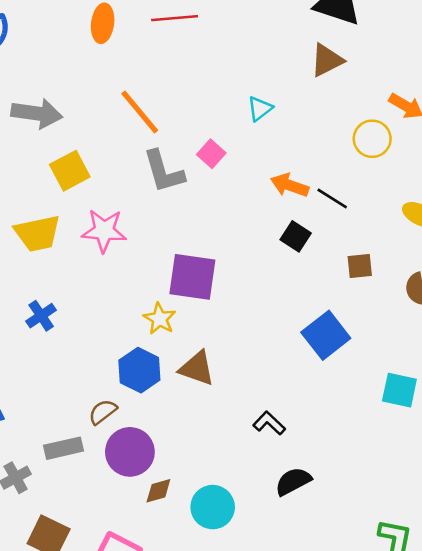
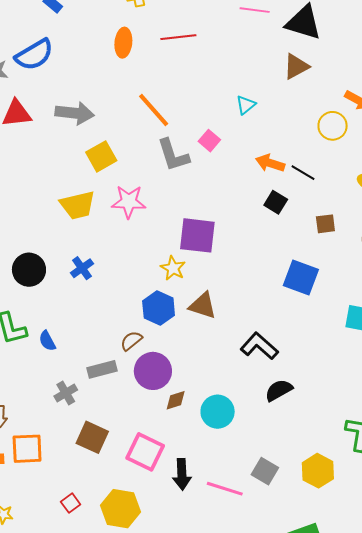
blue square: (326, 335) -> (301, 278), turned -30
black L-shape: (269, 423) -> (259, 346), size x1.5

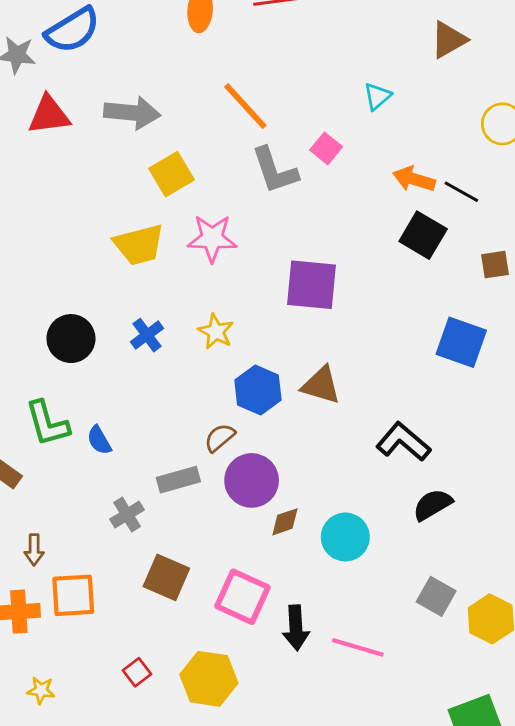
black square: (276, 202) -> (423, 235), size x1.4
yellow star: (173, 268) -> (216, 332), moved
gray square: (265, 471) -> (436, 596), moved

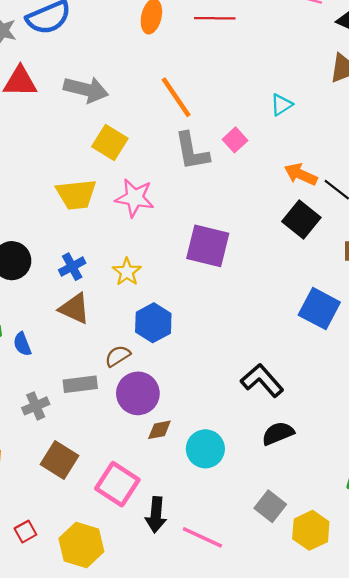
yellow square: (171, 174) -> (110, 142), turned -36
brown triangle: (321, 385) -> (74, 308), moved

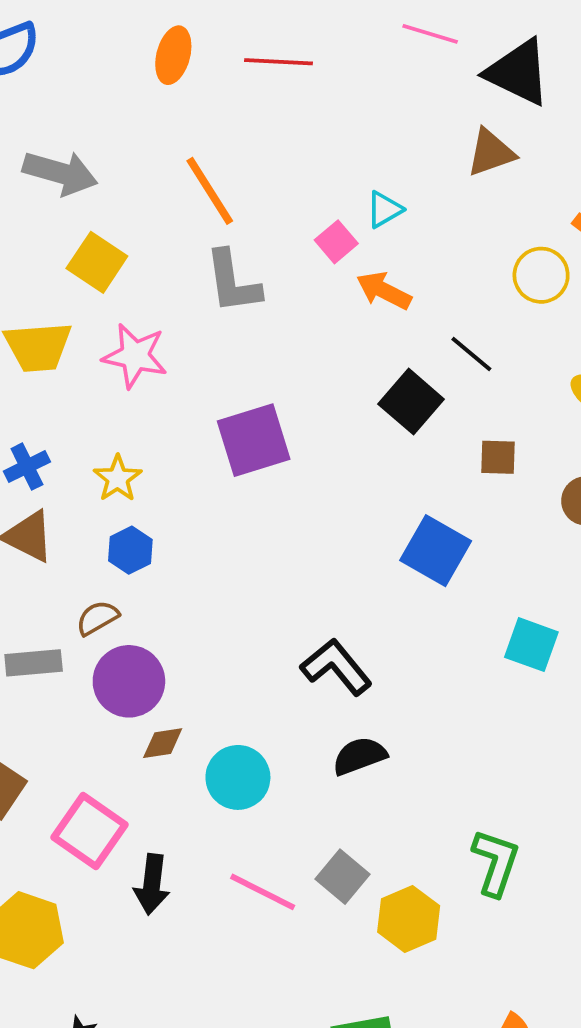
pink square: (235, 140) -> (336, 242), moved
orange arrow: (301, 174) -> (384, 291), moved
purple square: (208, 246) -> (254, 440), turned -33
blue hexagon: (153, 323) -> (130, 550), moved, size x0.7
pink line: (202, 537) -> (263, 892), moved

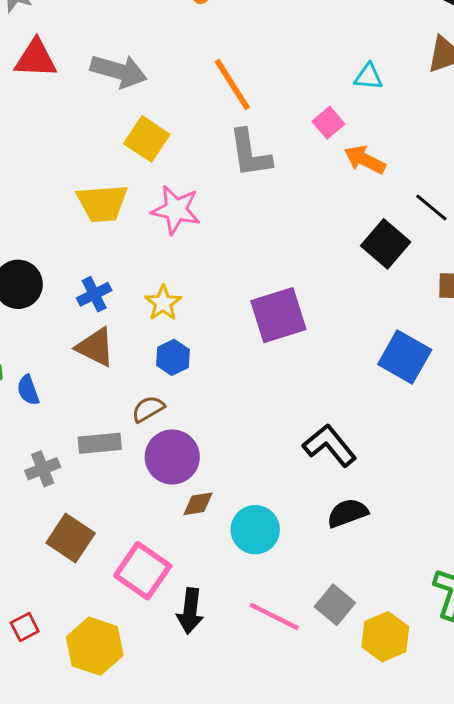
cyan triangle: (384, 210) -> (368, 77), moved, turned 36
purple square: (254, 440) -> (278, 315), moved

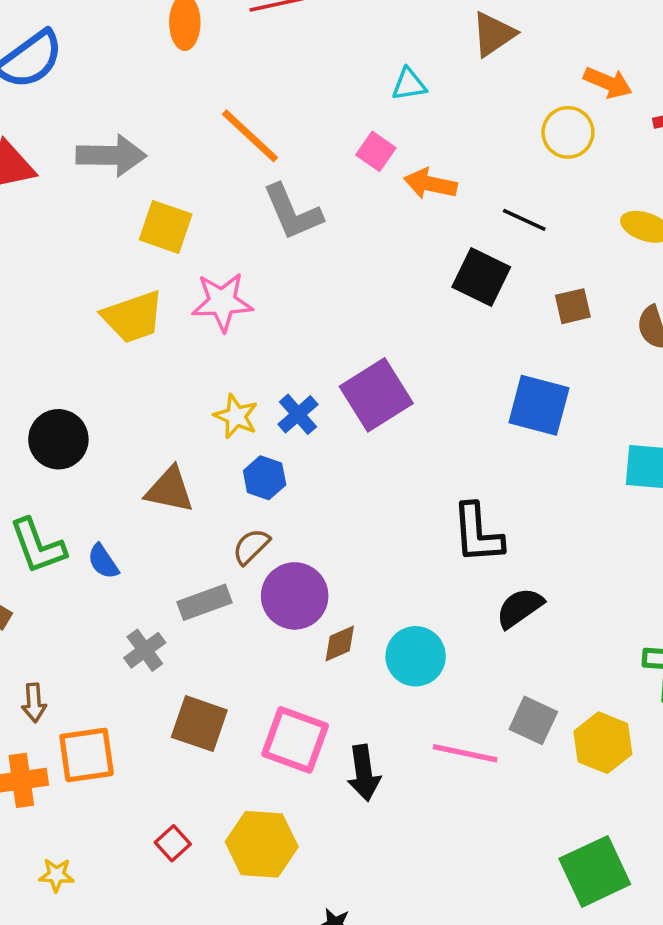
blue cross: (94, 294) -> (298, 414), moved
black L-shape: (330, 445) -> (478, 533), turned -130

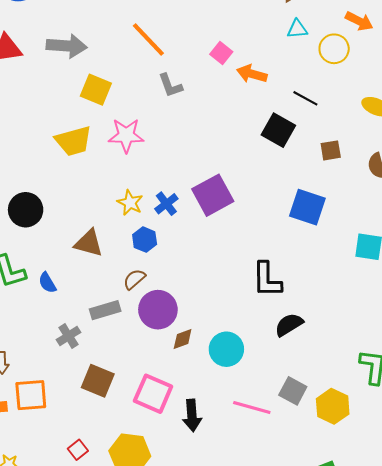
cyan triangle: (409, 84) -> (297, 29), moved
gray L-shape: (292, 212) -> (170, 85), size x0.7

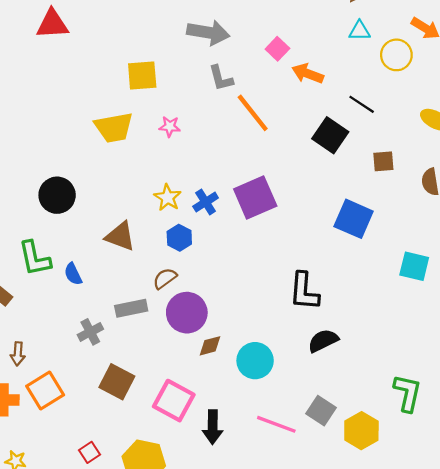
orange line: (148, 39) -> (253, 113), moved
gray arrow: (67, 46) -> (208, 32), moved
yellow square: (96, 90) -> (142, 76), turned -32
pink star: (126, 135) -> (170, 126), size x0.6
orange square: (31, 395) -> (45, 390), turned -32

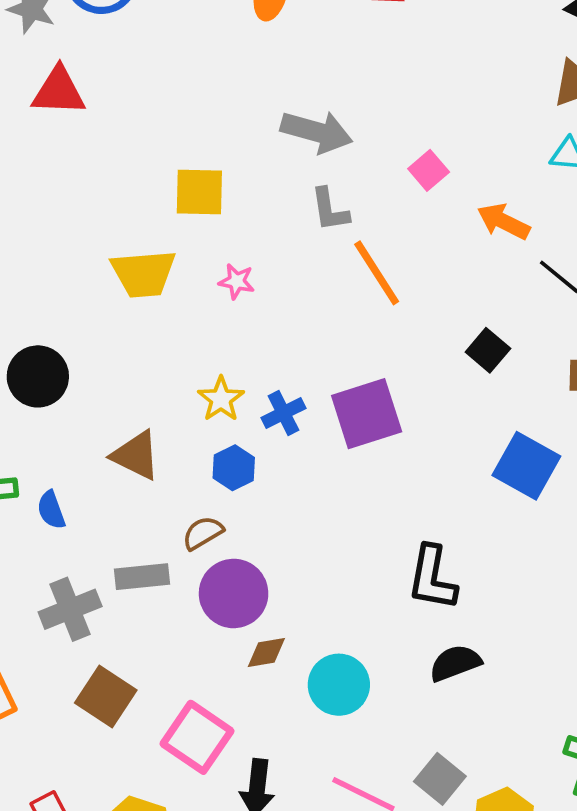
orange arrow: (308, 74) -> (503, 221), moved
black square: (330, 135) -> (488, 350), moved, size x0.7
gray cross: (90, 332) -> (70, 609), size x1.4

